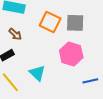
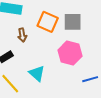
brown arrow: (15, 34) -> (22, 35), moved, turned 40

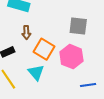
orange square: (48, 22) -> (44, 49), moved

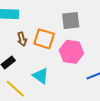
orange square: (44, 49) -> (44, 39), moved

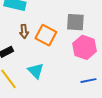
pink hexagon: (71, 52) -> (85, 47), moved

